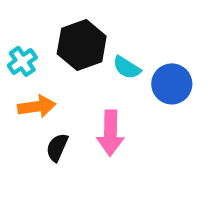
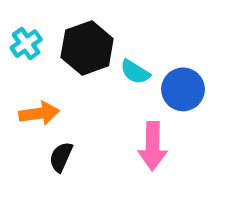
cyan cross: (22, 61) -> (26, 44), moved
pink arrow: (110, 133) -> (152, 146), moved

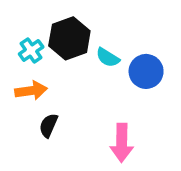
cyan cross: (26, 44) -> (31, 51), moved
pink arrow: (152, 146) -> (122, 143), moved

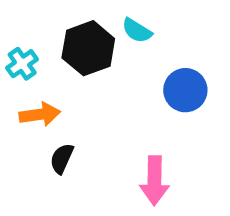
cyan cross: (31, 51) -> (22, 64), moved
cyan semicircle: (108, 57) -> (137, 31), moved

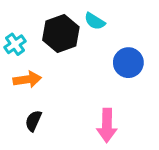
black semicircle: (62, 159) -> (33, 121), moved

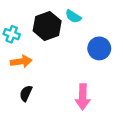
cyan cross: (15, 44) -> (12, 34), turned -35

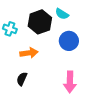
blue circle: (99, 48) -> (69, 41), moved
orange arrow: (21, 61) -> (29, 53), moved

